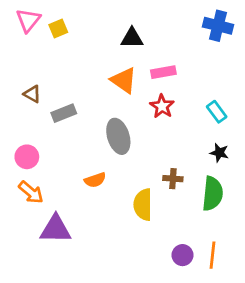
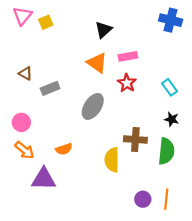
black triangle: (132, 38) -> (103, 30), turned -42
gray ellipse: (118, 136) -> (93, 106), turned 50
brown cross: (173, 179) -> (135, 139), size x1.5
orange semicircle: (95, 180) -> (64, 149), moved

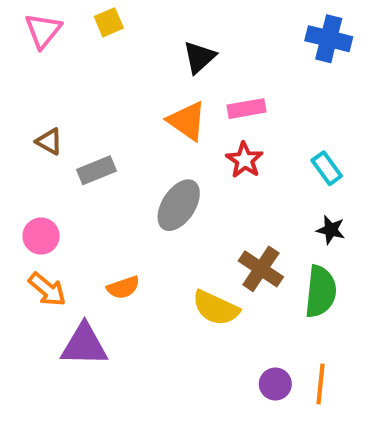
yellow square: (46, 22) -> (109, 22), moved
brown cross: (135, 139) -> (261, 269), turned 30
yellow semicircle: (112, 160) -> (216, 308), turned -65

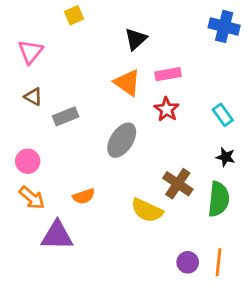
pink triangle: (43, 30) -> (30, 52), moved

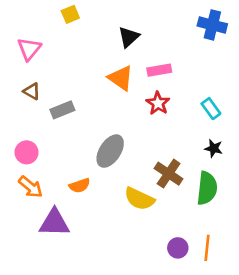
gray ellipse: (122, 140) -> (110, 151), moved

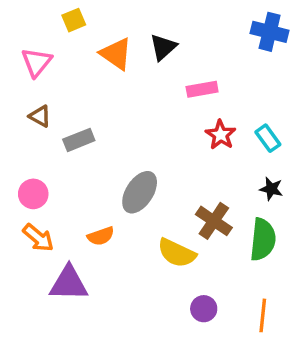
yellow square: (70, 14) -> (74, 20), moved
orange triangle: (121, 78) -> (116, 54), moved
red star: (158, 103) -> (221, 135), moved
purple circle: (178, 248) -> (204, 309), moved

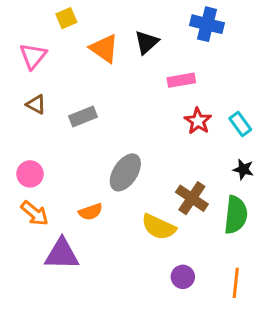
blue cross: (270, 32) -> (207, 24), moved
gray rectangle: (79, 140) -> (83, 116), moved

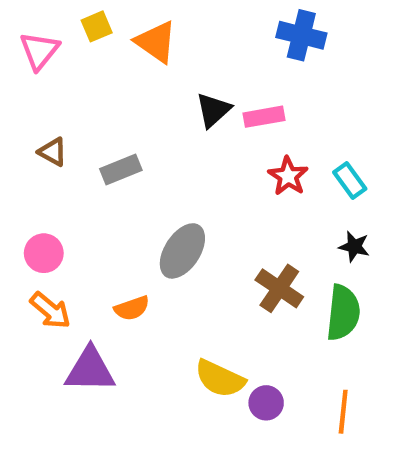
black triangle: (146, 42) -> (213, 110), moved
orange triangle: (104, 48) -> (156, 42), moved
pink triangle: (33, 56) -> (39, 51), moved
yellow semicircle: (159, 227) -> (220, 379), moved

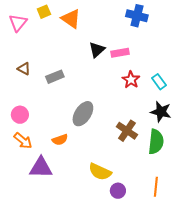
black star: (354, 247) -> (161, 112), size x1.5
purple circle: (266, 403) -> (118, 191), moved

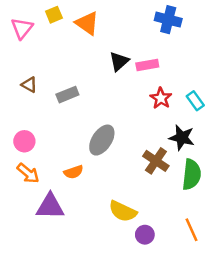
black star: (161, 112) -> (182, 138), moved
orange line: (156, 187) -> (192, 230), turned -30

